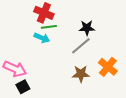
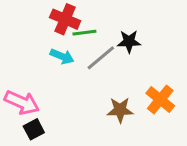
green line: (49, 27) -> (84, 33), moved
gray line: (81, 46) -> (101, 58), moved

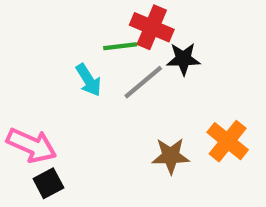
red cross: (65, 19) -> (152, 27), moved
cyan arrow: (62, 56) -> (88, 80), turned 35

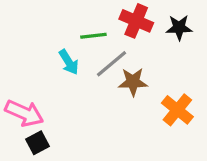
red cross: (152, 27) -> (136, 21), moved
black star: (183, 59) -> (179, 28), moved
brown star: (171, 156) -> (133, 82), moved

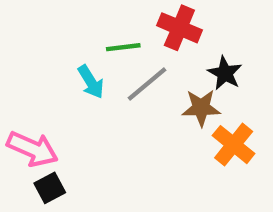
black star: (179, 28) -> (225, 73), moved, turned 30
brown star: (133, 82) -> (201, 108), moved

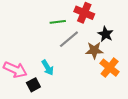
cyan arrow: (91, 82) -> (48, 68), moved
black square: (50, 188) -> (33, 85), moved

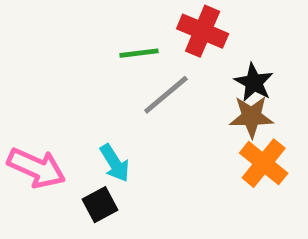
brown star: (94, 50) -> (251, 117), moved
black square: (33, 85) -> (100, 205), moved

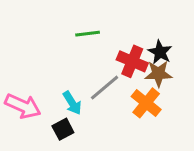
red cross: (203, 31) -> (132, 61), moved
gray line: (166, 95) -> (105, 88), moved
orange cross: (264, 163) -> (146, 103), moved

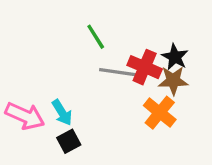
green line: (88, 34) -> (96, 37), turned 65
gray line: (105, 88) -> (118, 72), moved, turned 48
cyan arrow: (72, 103) -> (62, 113), moved

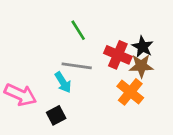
gray line: (118, 72) -> (77, 66), moved
cyan arrow: (62, 113) -> (63, 82), moved

